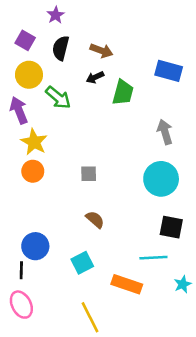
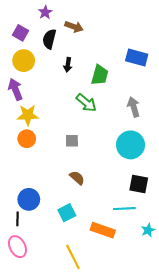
brown arrow: (101, 51) -> (74, 27), moved
black arrow: (95, 77) -> (68, 65), moved, turned -56
green arrow: (58, 98) -> (86, 103), moved
yellow star: (34, 142) -> (28, 115), turned -30

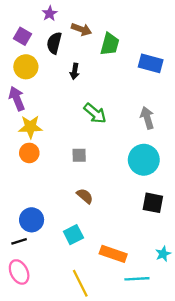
green trapezoid: (100, 75) -> (110, 44), moved
cyan line: (124, 209) -> (137, 279), moved
black line: (17, 219) -> (19, 241), turned 72

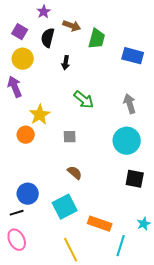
yellow star: (30, 127) -> (40, 115), moved, turned -30
cyan square: (73, 235) -> (65, 207), size x1.4
cyan line: (137, 279) -> (121, 246), turned -70

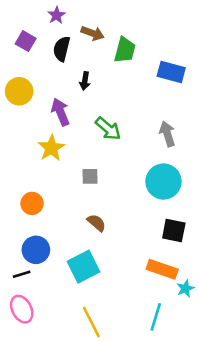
yellow circle: (23, 59) -> (19, 91), moved
purple arrow: (15, 87) -> (60, 112), moved
orange circle: (26, 135) -> (32, 203), moved
orange rectangle: (100, 224) -> (162, 269), moved

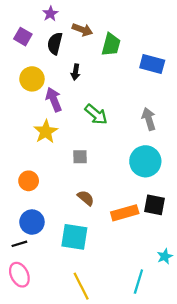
yellow circle: (19, 91) -> (32, 79), moved
cyan square: (84, 267) -> (74, 237), turned 36
orange rectangle: (162, 269) -> (125, 213), moved, turned -35

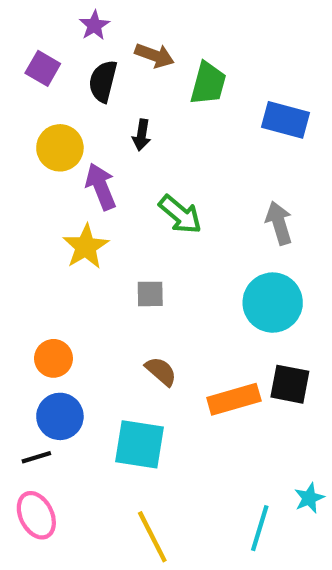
orange circle: (29, 181) -> (53, 358), moved
cyan star: (165, 256) -> (309, 498), moved

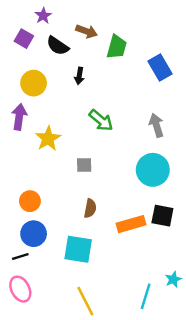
purple star: (94, 25) -> (43, 16), moved
black semicircle: (103, 81) -> (58, 46), turned -70
blue rectangle: (286, 120) -> (160, 67), turned 45
purple arrow: (101, 187) -> (19, 117), moved, turned 30
brown semicircle: (161, 371) -> (90, 208), turned 60

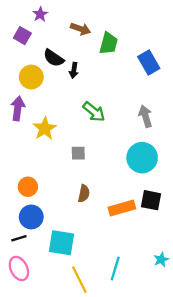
black semicircle: (58, 46) -> (54, 58), moved
cyan square: (78, 249) -> (61, 243), moved
cyan line: (146, 296) -> (115, 268), moved

